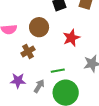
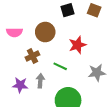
green line: (58, 71) -> (60, 66), moved, turned 32
gray arrow: (39, 86) -> (40, 81), moved, turned -32

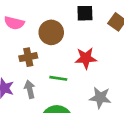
green line: (60, 66) -> (58, 78), turned -32
gray arrow: (40, 81) -> (30, 89), turned -32

